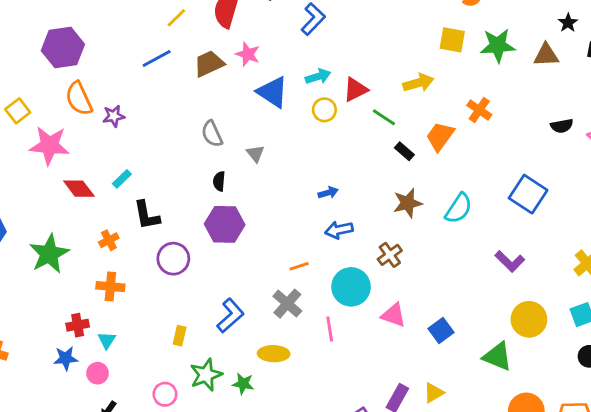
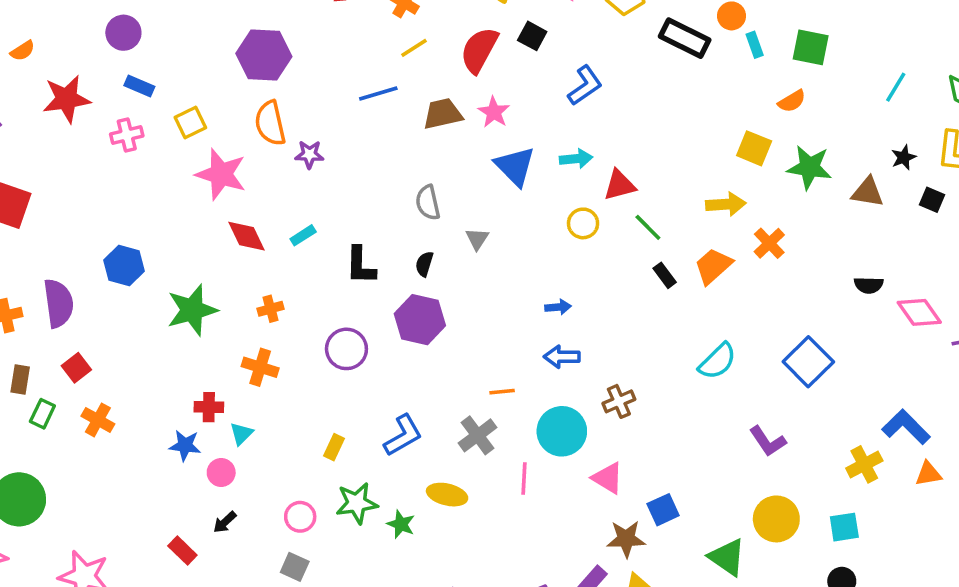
yellow arrow: (418, 83) -> (726, 204), moved
yellow circle: (324, 110) -> (583, 223), moved
brown star: (408, 203) -> (626, 539), moved
black L-shape: (147, 215) -> (360, 265), moved

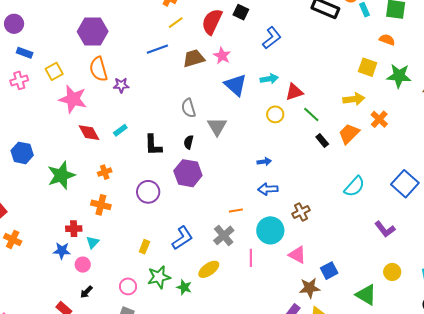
orange semicircle: (792, 101) -> (387, 40), turned -126
gray triangle: (477, 239) -> (217, 126), size x1.5
yellow ellipse: (447, 495) -> (209, 269), turned -45
yellow circle: (776, 519) -> (392, 272), size x0.7

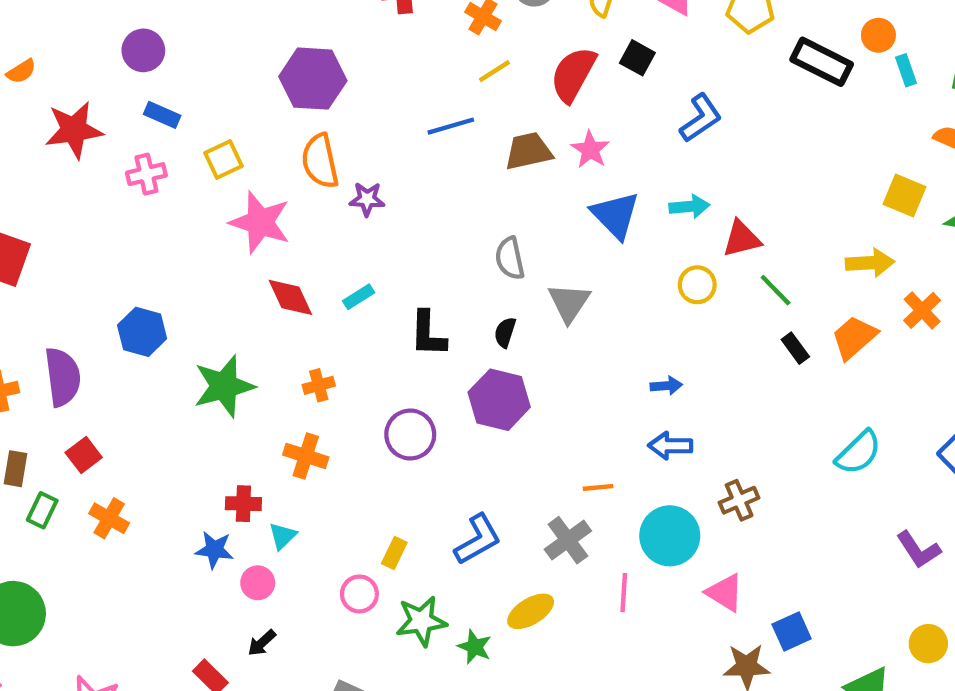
pink circle: (128, 286) -> (359, 594), moved

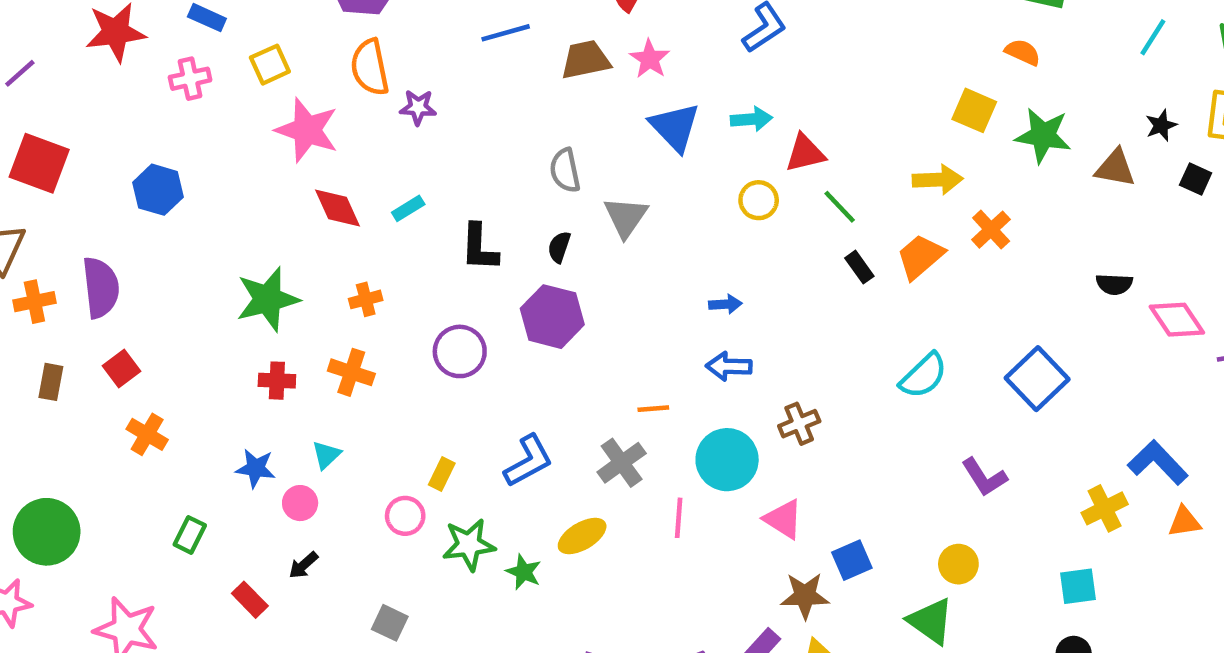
blue hexagon: (142, 332) -> (158, 190), moved
red cross: (243, 504) -> (277, 381), moved
green rectangle: (42, 510) -> (190, 535), moved
yellow circle: (928, 644) -> (958, 564), moved

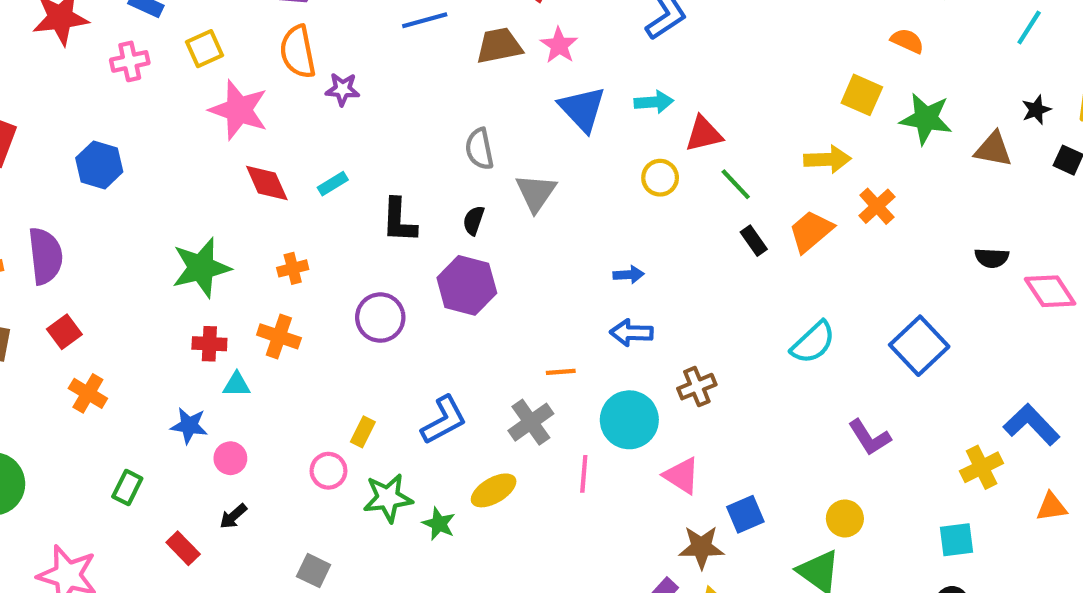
cyan triangle: (326, 455) -> (237, 385), moved, turned 44
orange triangle: (1185, 522) -> (1052, 507), moved

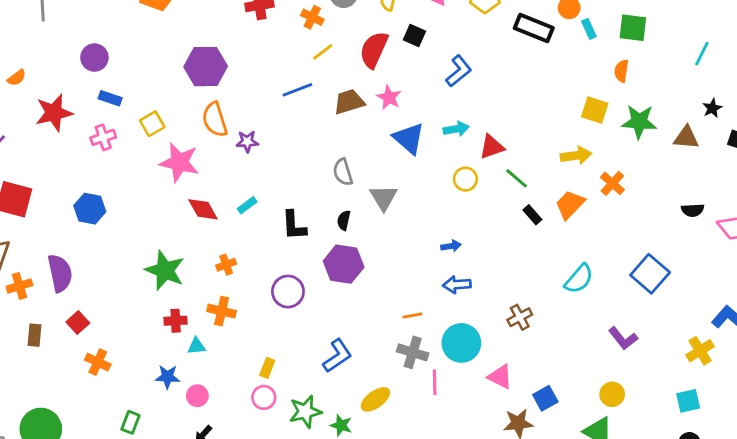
orange semicircle: (907, 41) -> (621, 71), turned -100
green star: (201, 268) -> (165, 270), turned -30
brown cross: (697, 387) -> (520, 317), moved
gray cross: (531, 422) -> (413, 352), moved, turned -32
yellow rectangle: (363, 432) -> (267, 368), moved

